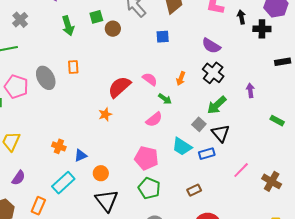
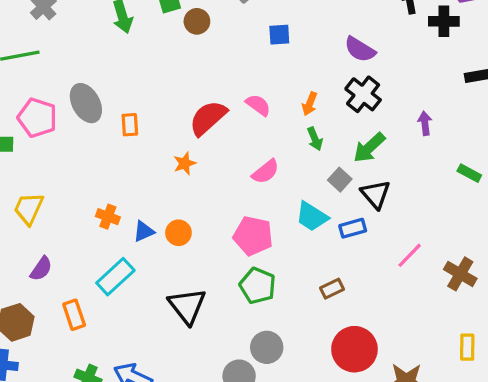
orange rectangle: (73, 67) -> (130, 125), moved
green arrow: (165, 99) -> (315, 139), moved, turned 32
orange circle: (101, 173) -> (178, 233), moved
orange rectangle: (38, 206) -> (74, 315), turned -42

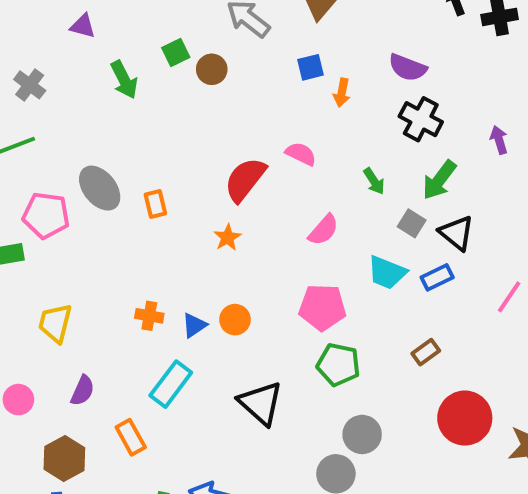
orange arrow: (310, 104) -> (342, 93), moved

